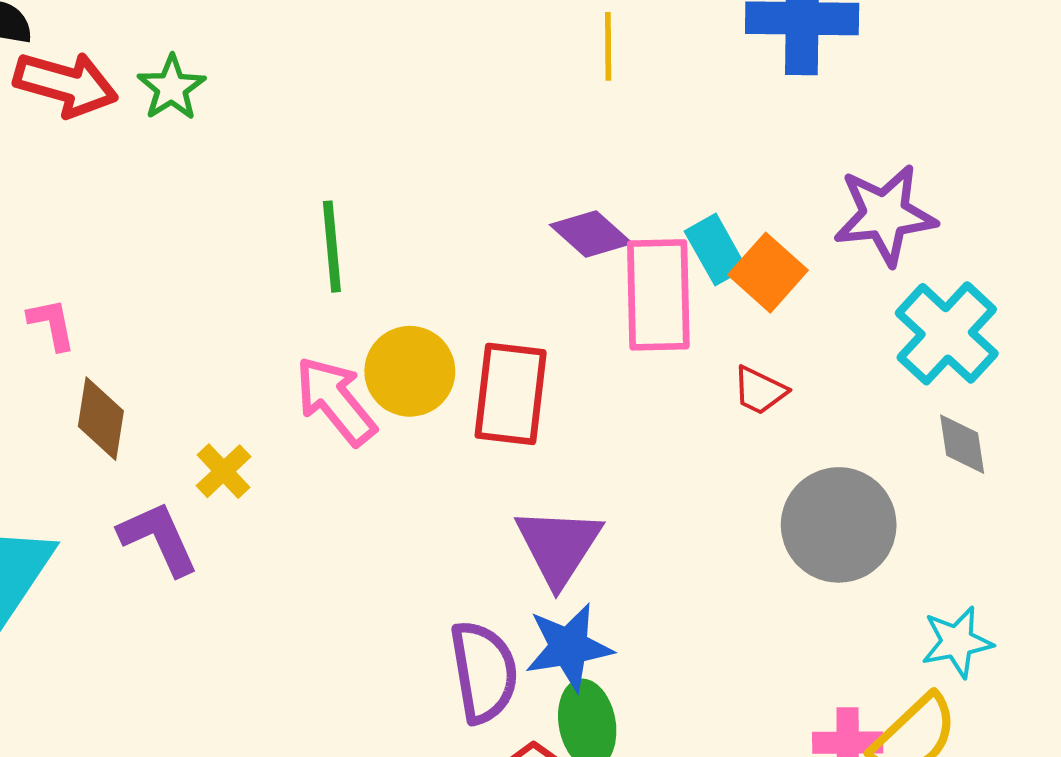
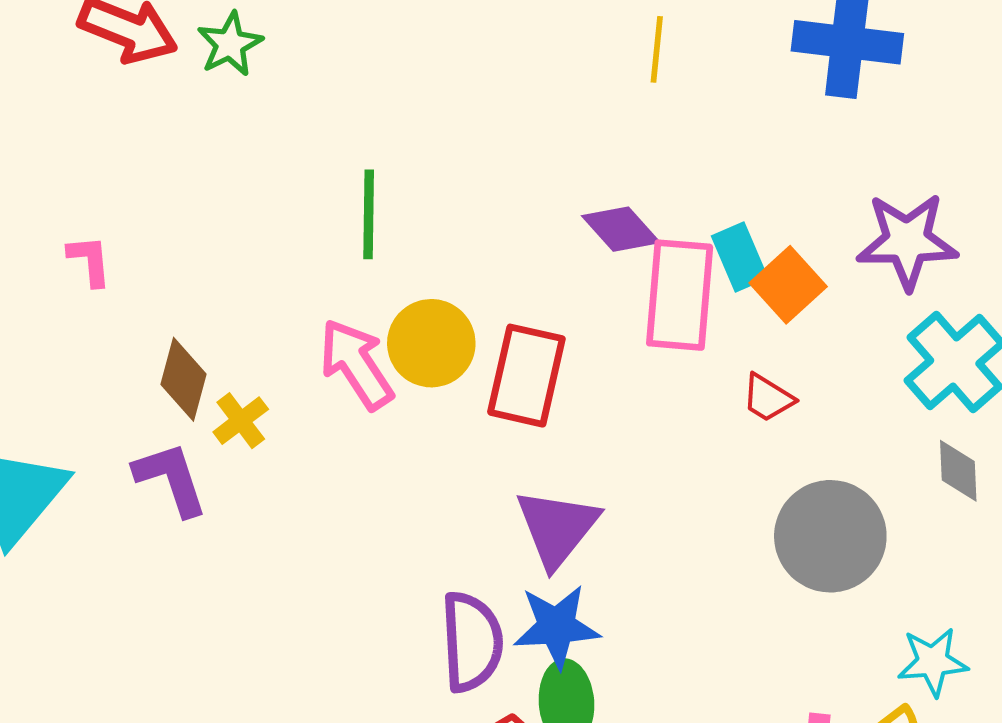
brown diamond: (101, 419) -> (183, 379), moved

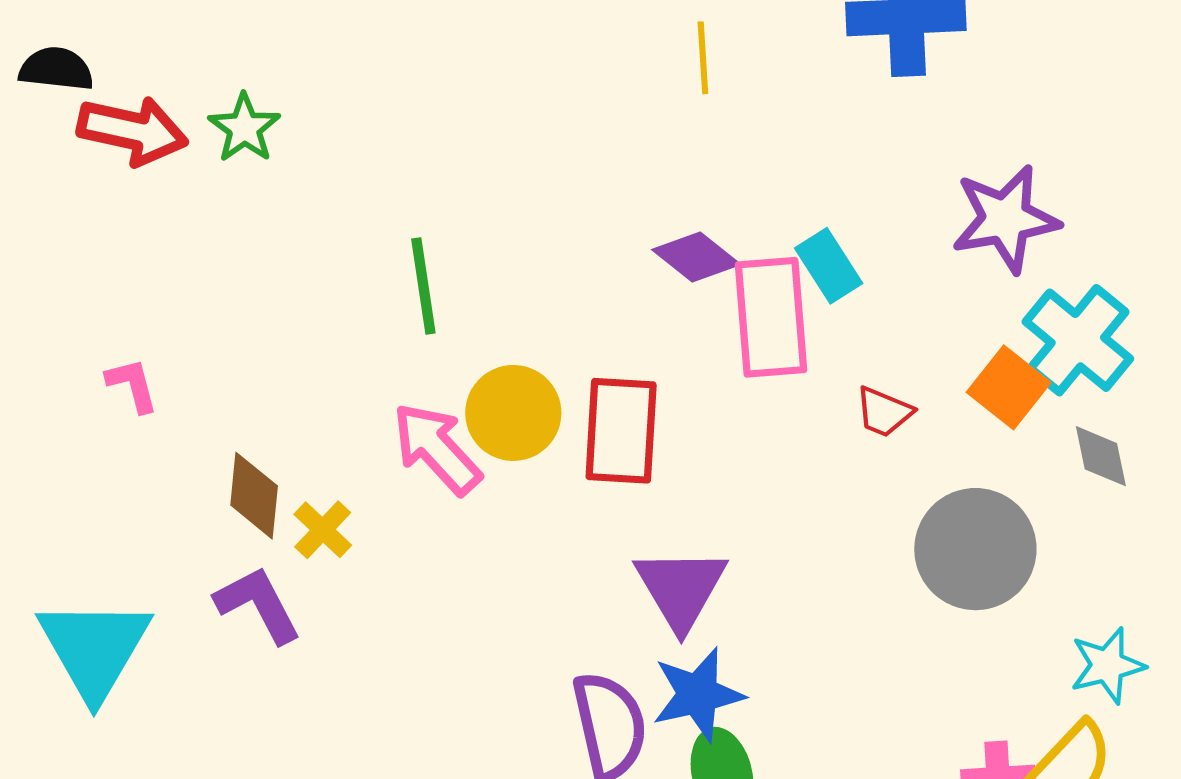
orange square: (788, 285) -> (1009, 387), moved

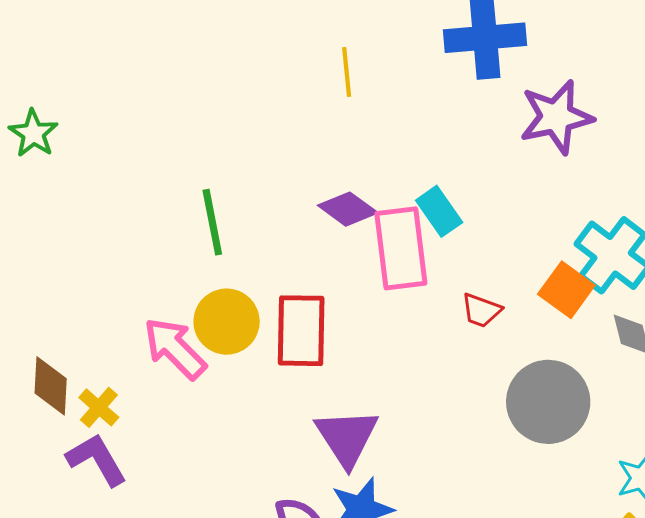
purple star: (1005, 219) -> (556, 117), moved
green line: (423, 286) -> (212, 222), moved
purple L-shape: (258, 605) -> (97, 460), moved

